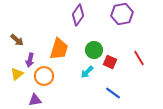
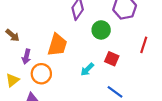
green circle: (94, 50) -> (101, 30), moved
red line: (139, 58) -> (144, 45), moved, turned 49
yellow triangle: (17, 74) -> (13, 80), moved

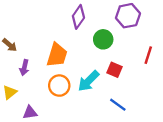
cyan arrow: (87, 69) -> (89, 81), size x1.5
orange circle: (41, 74) -> (59, 86), moved

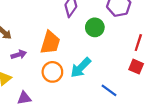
purple arrow: (24, 68) -> (19, 55), turned -120
red square: (114, 70) -> (136, 67), moved

